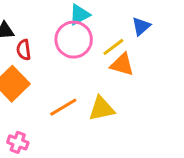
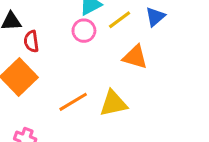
pink circle: (74, 40) -> (84, 31), size x0.6
yellow line: (113, 47) -> (120, 20), moved

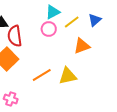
red semicircle: (31, 41) -> (15, 36), size x1.5
orange triangle: (135, 57) -> (82, 46), turned -36

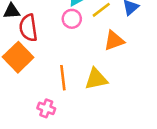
orange line: (42, 75) -> (63, 78), turned -66
pink cross: (11, 99) -> (46, 108), moved

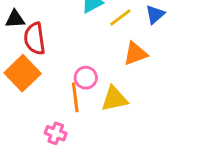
pink circle: (72, 19) -> (86, 78), moved

